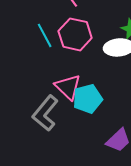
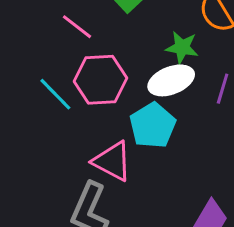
cyan pentagon: (88, 99) -> (153, 126), moved

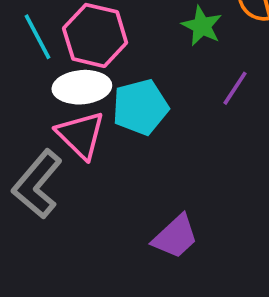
white ellipse: (171, 80) -> (82, 87), moved

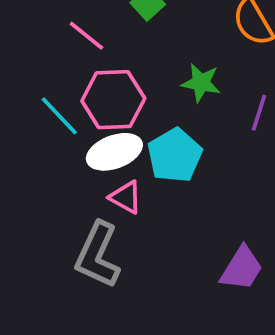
green star: (202, 26) -> (201, 83), moved
pink triangle: (81, 135) -> (126, 197), size x0.7

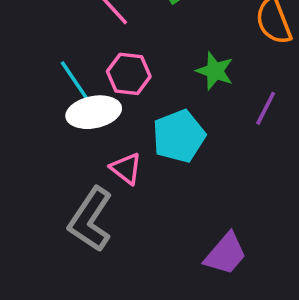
pink hexagon: (113, 100) -> (129, 74), size x0.7
white ellipse: (114, 152) -> (94, 112), moved

